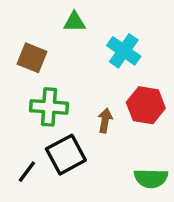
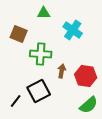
red hexagon: (146, 105) -> (86, 76), moved
green cross: (49, 107) -> (41, 54), moved
green semicircle: (151, 178) -> (89, 105), turned -42

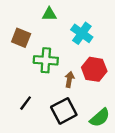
red hexagon: (86, 76) -> (94, 69), moved
black square: (39, 91) -> (64, 111), moved
black line: (16, 101) -> (26, 103), moved

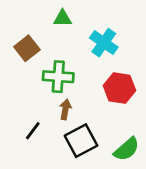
brown square: (21, 38) -> (27, 48), turned 30
brown arrow: (69, 79) -> (65, 109), moved

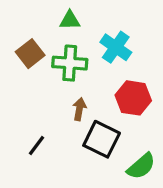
green cross: (58, 77) -> (70, 63), moved
brown arrow: (65, 109) -> (79, 109), moved
black square: (81, 141) -> (102, 139), moved, turned -36

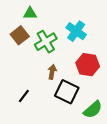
green triangle: (70, 20) -> (30, 13), moved
green cross: (70, 63) -> (46, 42), turned -35

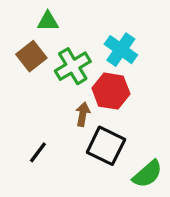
red hexagon: (88, 65) -> (111, 91), moved

